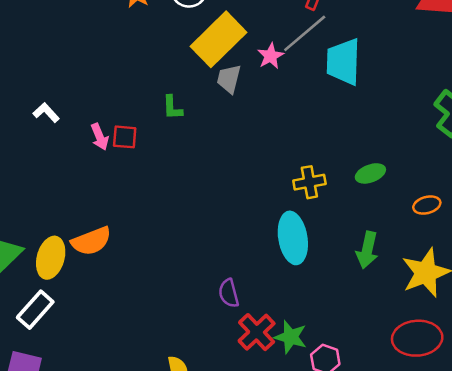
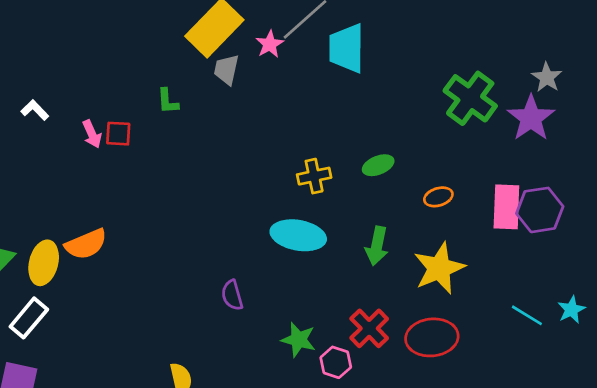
cyan ellipse: (293, 238) -> (298, 235), turned -69
red cross: (257, 332) -> (369, 328), moved

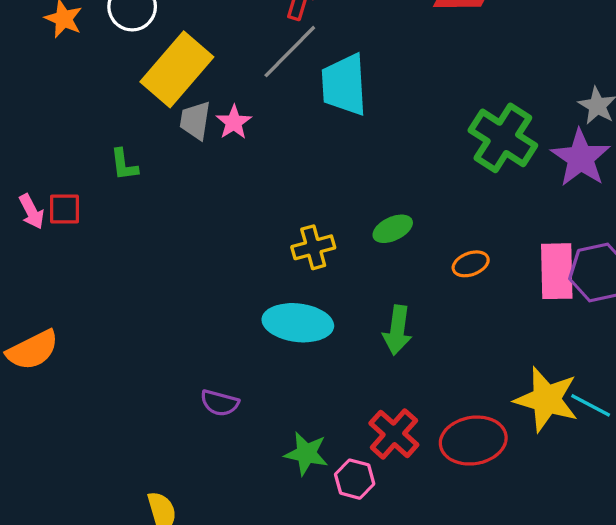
pink star: (270, 44) -> (234, 122), moved
yellow star: (439, 268) -> (546, 399), moved, turned -30
purple semicircle: (232, 295) -> (220, 403), turned -56

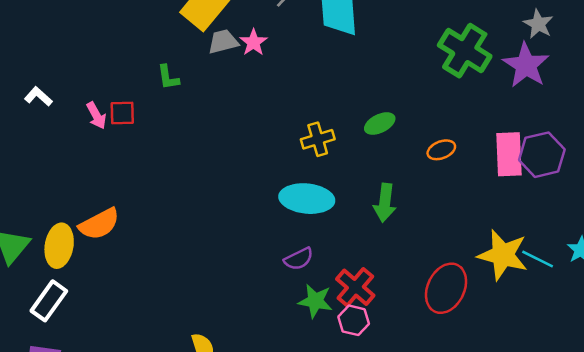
gray trapezoid: (195, 120) -> (223, 42), turned 68
purple semicircle: (220, 403) -> (299, 259), moved, turned -40
red cross: (394, 434) -> (355, 287), moved
red ellipse: (473, 441) -> (446, 288), turned -54

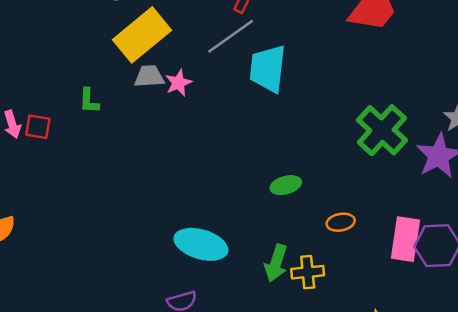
yellow cross: (318, 139) -> (308, 272), moved

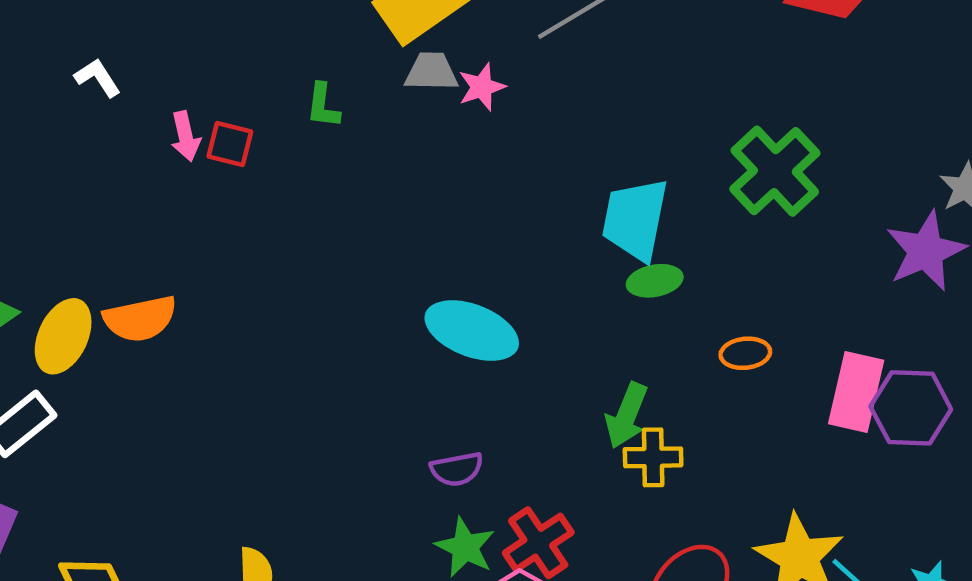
cyan trapezoid: (268, 69) -> (635, 219), moved
green cross: (382, 130) -> (775, 171), moved
cyan ellipse: (201, 244) -> (472, 331), moved
yellow cross: (308, 272) -> (653, 457), moved

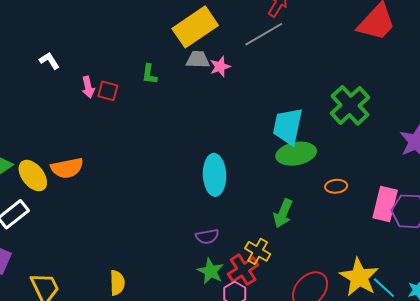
green ellipse: (655, 281) -> (296, 154), size x1.6
cyan ellipse: (472, 331) -> (215, 175), turned 66
yellow ellipse: (63, 336) -> (33, 176), turned -64
yellow cross: (653, 457) -> (258, 251), moved, turned 30

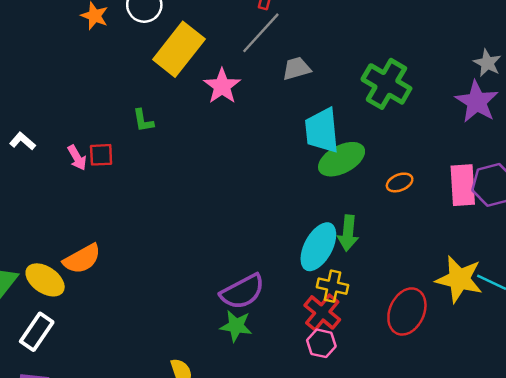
gray trapezoid: (198, 60) -> (297, 69), moved
pink star: (220, 67) -> (222, 86), size x1.4
cyan ellipse: (215, 175) -> (318, 247), moved, turned 48
purple semicircle: (207, 236) -> (242, 292), moved, size x1.6
green star: (211, 271) -> (236, 326), moved

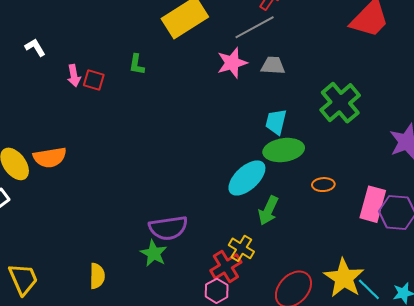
pink star: (222, 86) -> (232, 63), moved
cyan trapezoid: (322, 131) -> (276, 122), size x0.7
cyan ellipse: (318, 247) -> (247, 178), moved

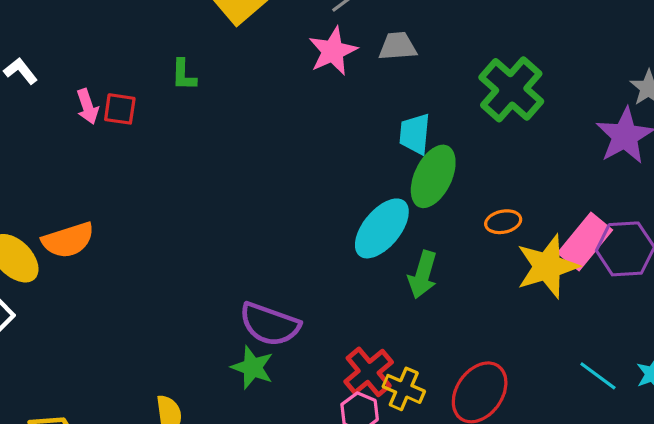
green ellipse: (284, 150) -> (433, 176), turned -48
pink rectangle: (373, 204) -> (585, 241), turned 32
purple semicircle: (168, 228) -> (270, 324), turned 36
yellow cross: (241, 248) -> (404, 389), moved
yellow star: (344, 278) -> (547, 266), moved, turned 30

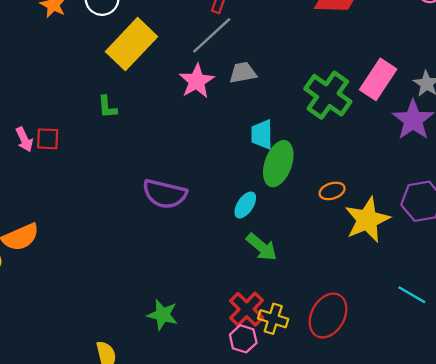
green L-shape: (184, 75) -> (107, 107), moved
cyan ellipse: (382, 228) -> (245, 205), size x0.6
pink rectangle: (585, 241) -> (378, 79), moved
green arrow: (423, 275) -> (262, 247), moved, turned -60
purple semicircle: (270, 324) -> (165, 194), moved

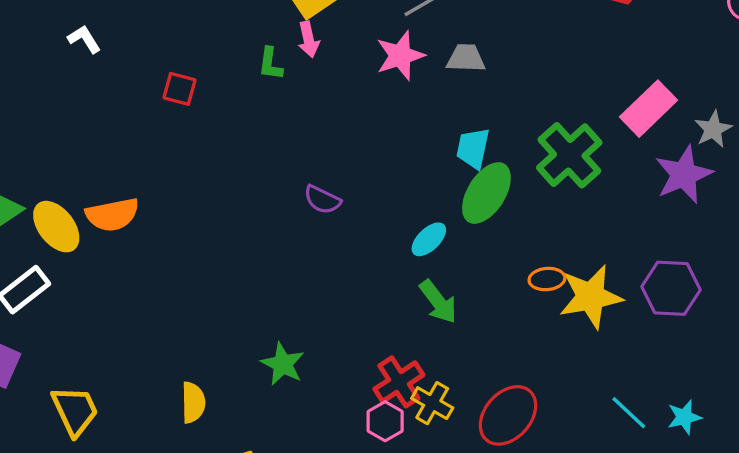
green cross: (328, 95) -> (569, 155), moved
pink arrow: (24, 139) -> (309, 39), moved
orange ellipse: (332, 191) -> (547, 279), moved
purple semicircle: (165, 194) -> (322, 200), size x0.6

